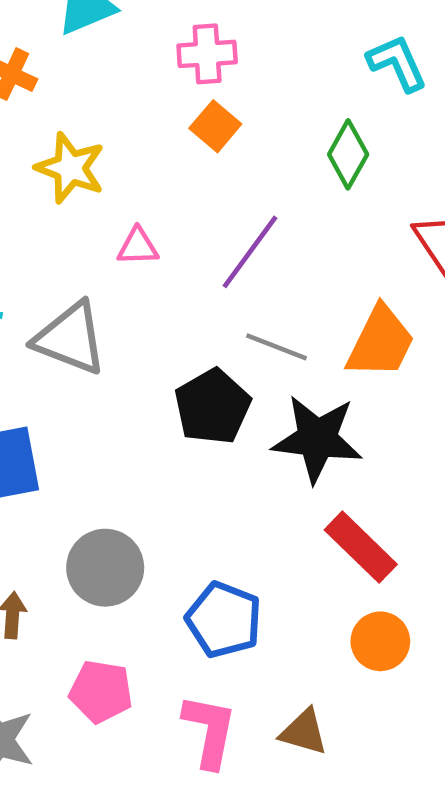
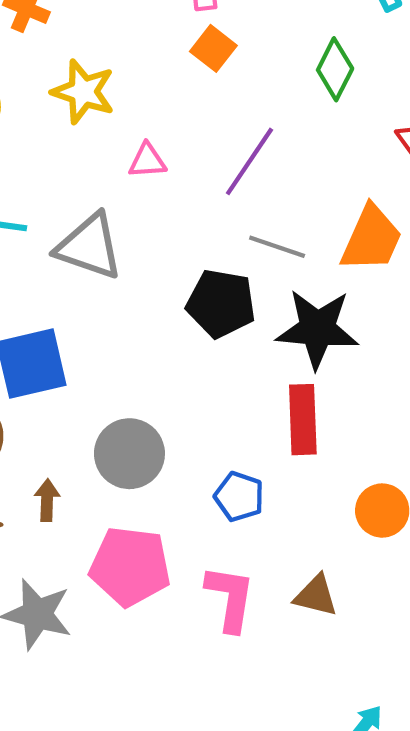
black pentagon: (212, 407) -> (221, 303), turned -30
red rectangle: (361, 547) -> (303, 420), moved, turned 46
blue pentagon: (224, 620) -> (239, 497), size x0.7
pink pentagon: (101, 692) -> (130, 566), size x1.4

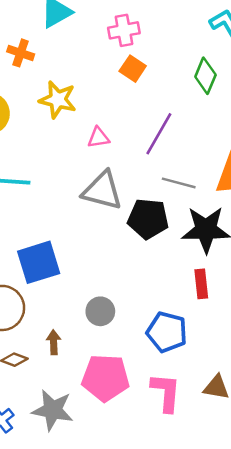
gray triangle: (89, 246) -> (102, 191), moved
red rectangle: (303, 420) -> (201, 284), size x0.7
gray circle: (129, 454) -> (100, 311), size x0.7
blue pentagon: (239, 497) -> (167, 332), size x1.4

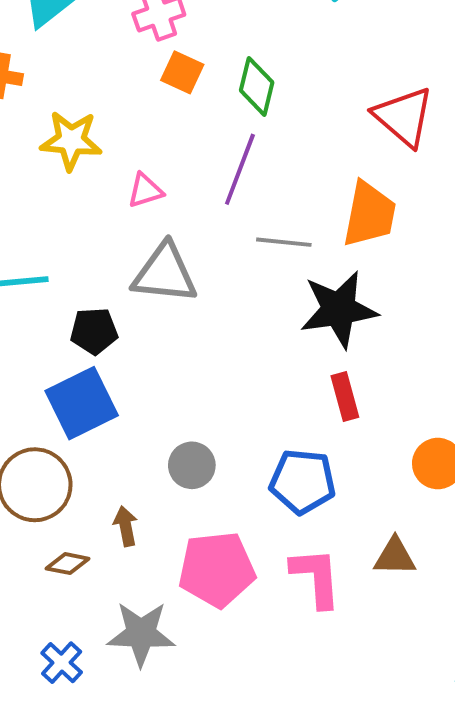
green diamond: (205, 76) -> (257, 86), moved
black pentagon: (148, 219) -> (94, 331), moved, size x0.7

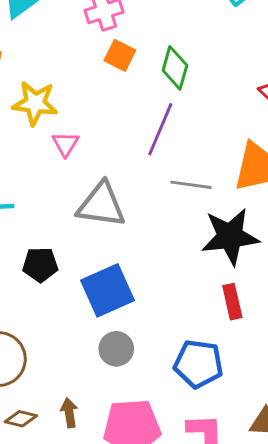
pink triangle: (145, 191) -> (65, 144), moved, turned -44
black pentagon: (94, 331) -> (40, 265), moved
blue square: (82, 403) -> (107, 290), moved
brown arrow: (126, 526) -> (69, 413), moved

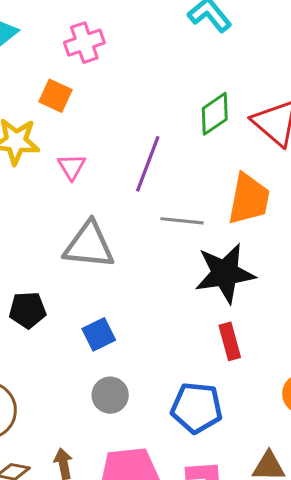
orange square: (120, 55) -> (55, 96), moved
green diamond: (175, 68) -> (215, 114), moved, turned 42
pink triangle: (65, 144) -> (72, 167), moved
blue square: (107, 290) -> (99, 334), size x0.6

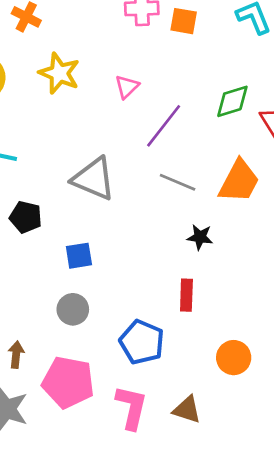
orange square: (55, 96) -> (184, 21), moved, turned -32
pink triangle: (72, 167) -> (127, 87), moved
black star: (225, 273) -> (200, 237), size x0.5

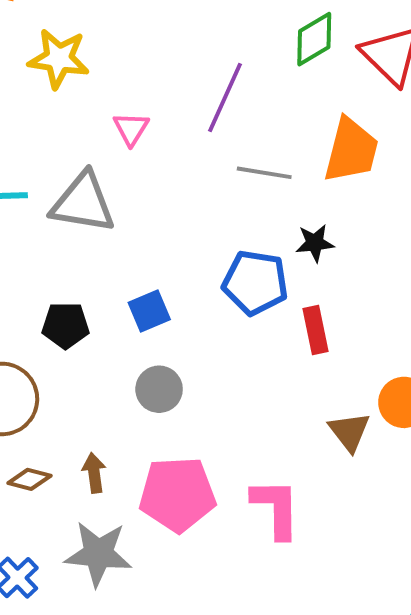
pink triangle: (127, 87) -> (131, 129), moved
gray triangle: (94, 179) -> (83, 203), moved
black pentagon: (26, 217) -> (66, 325), moved
blue pentagon: (142, 342) -> (255, 283), moved
brown triangle: (187, 410) -> (349, 432), moved, turned 48

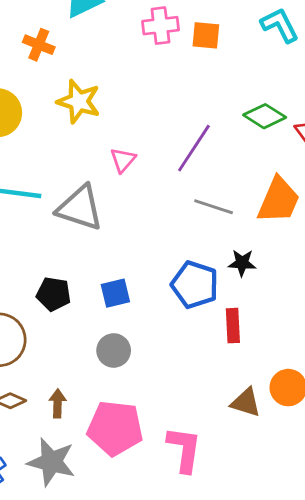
green diamond: (314, 39) -> (265, 116), turned 54
brown triangle: (349, 432) -> (246, 402), turned -44

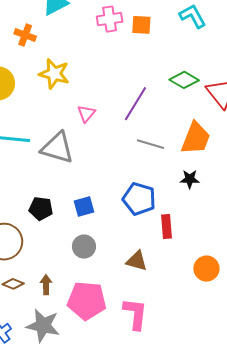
black star: (242, 263) -> (190, 179), moved
brown triangle: (246, 402) -> (137, 261), moved

